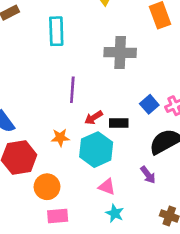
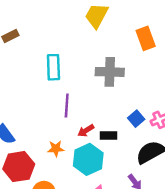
cyan rectangle: (56, 31) -> (53, 67), moved

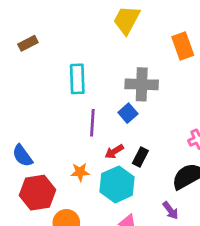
blue square: (136, 119) -> (128, 113), moved
black rectangle: (109, 135) -> (140, 157), turned -63

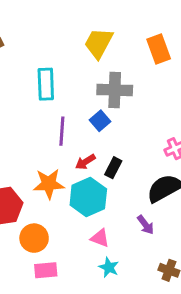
yellow trapezoid: (127, 20) -> (99, 43), moved
orange star: (80, 172) -> (49, 184), size x1.5

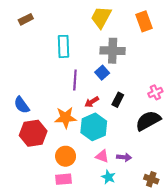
black rectangle: (113, 168) -> (118, 100), moved
purple arrow: (145, 225) -> (124, 157), moved, turned -48
orange circle: (34, 238) -> (66, 156), moved

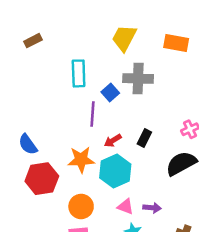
orange rectangle: (144, 21) -> (176, 43), turned -60
blue square: (102, 73) -> (110, 92), moved

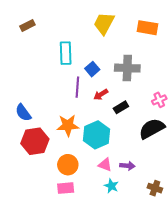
gray cross: (138, 79) -> (127, 68), moved
black rectangle: (144, 138) -> (121, 107), turned 32
red arrow: (113, 141) -> (101, 95), moved

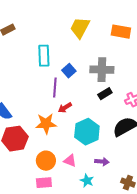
red arrow: (101, 95) -> (65, 108), moved
black rectangle: (121, 107) -> (105, 94), moved
cyan hexagon: (97, 135) -> (87, 132), moved
pink triangle: (105, 165) -> (70, 161), moved

